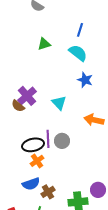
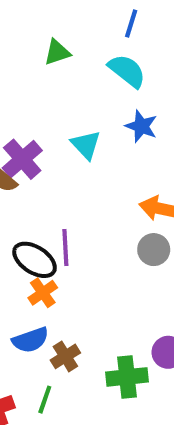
cyan triangle: (59, 103) -> (86, 145), moved
gray circle: (62, 141) -> (154, 250), moved
black ellipse: (33, 145) -> (35, 260), turned 45

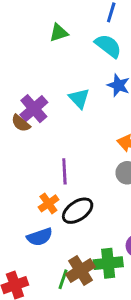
black ellipse: (35, 260) -> (78, 211), moved, turned -68
brown cross: (65, 356) -> (81, 270), moved, size x1.4
green line: (45, 400) -> (63, 279), moved

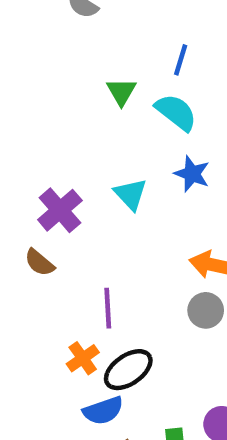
green triangle: (59, 33) -> (121, 92), moved, turned -42
brown semicircle: (21, 123) -> (39, 263), moved
blue semicircle: (40, 237) -> (103, 411), moved

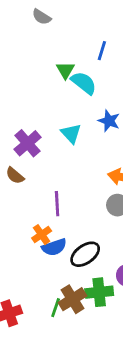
cyan semicircle: (176, 112) -> (84, 83), moved
black ellipse: (128, 370) -> (85, 254), moved
blue semicircle: (103, 411) -> (54, 247), moved

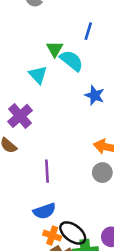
cyan triangle: (71, 133) -> (38, 75), moved
orange cross: (42, 235) -> (52, 236), moved, turned -36
black ellipse: (85, 254) -> (73, 233), moved, turned 72

